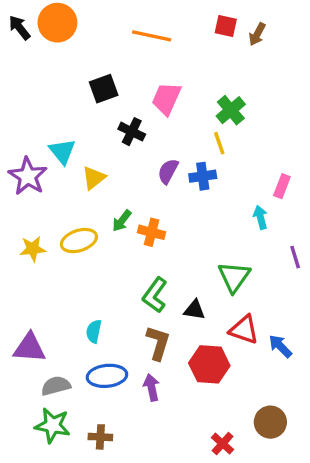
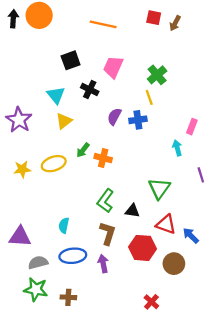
black arrow: (19, 28) -> (13, 19), turned 42
cyan triangle: (62, 151) -> (56, 95), moved
brown circle: (270, 422) -> (174, 264), moved

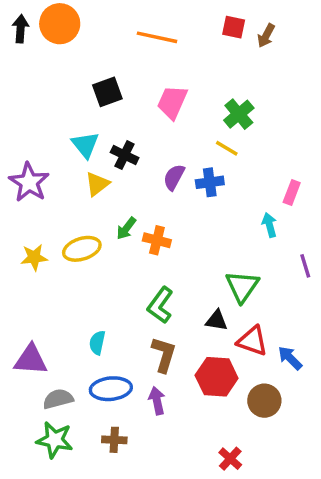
black cross: (90, 90) -> (125, 155), moved
yellow line: (149, 97) -> (227, 148), turned -40
black triangle: (132, 211) -> (217, 320), moved
brown cross: (68, 297) -> (114, 440), moved

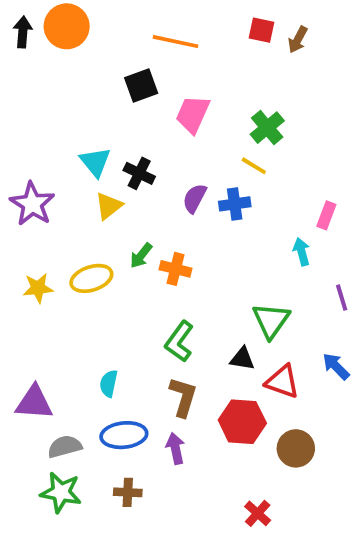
black square: (107, 92) -> (141, 86), moved
blue arrow: (290, 358) -> (336, 366), moved

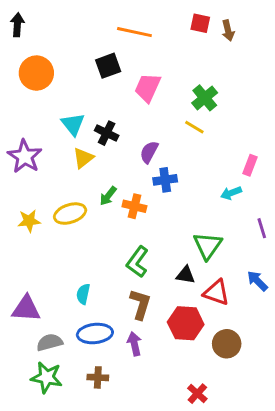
orange circle: (67, 26) -> (36, 73), moved
brown arrow: (298, 40) -> (228, 31), turned -42
blue cross: (235, 204) -> (165, 180), moved
cyan arrow: (302, 252) -> (231, 193), turned -96

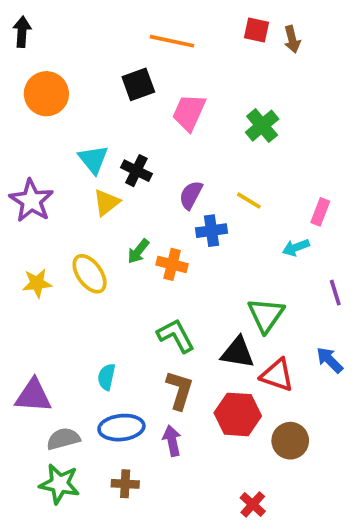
yellow line: (194, 127) -> (249, 201), moved
yellow ellipse: (70, 214) -> (90, 274), turned 72
green L-shape: (137, 262) -> (176, 336), turned 116
black triangle: (186, 275) -> (238, 353), size x1.4

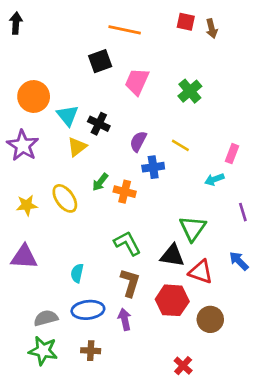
orange circle: (46, 94) -> (34, 97), moved
purple triangle: (33, 396) -> (24, 257), moved

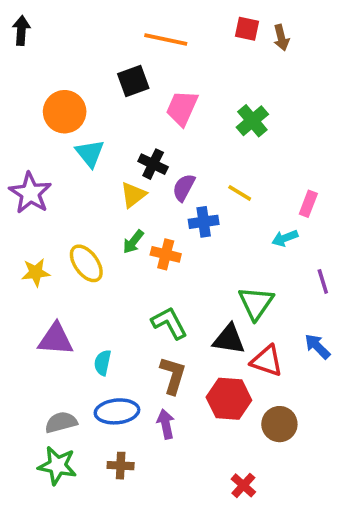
orange circle: (34, 97) -> (65, 112), moved
black cross: (99, 124) -> (153, 164), moved
yellow triangle: (77, 147) -> (133, 195), moved
purple triangle: (24, 257) -> (56, 339), moved

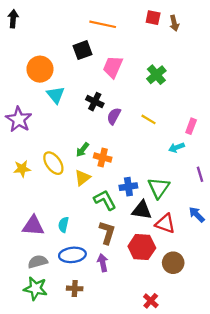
yellow triangle: (133, 195) -> (83, 178), moved
blue cross: (204, 222) -> (128, 187), moved
purple triangle: (56, 339) -> (33, 226), moved

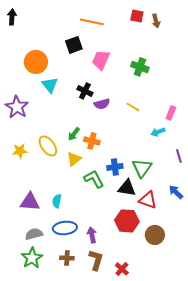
green cross: (156, 75) -> (140, 67), turned -30
purple semicircle: (114, 116) -> (102, 104), turned -133
brown L-shape: (107, 233) -> (96, 260), moved
green star: (35, 288) -> (32, 258), turned 30
red cross: (151, 301) -> (122, 269), moved

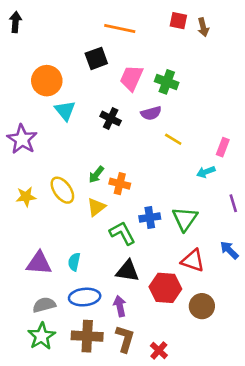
green cross: (140, 67) -> (167, 82), moved
purple semicircle: (102, 104) -> (151, 113), moved
black triangle: (127, 188) -> (128, 271), moved
brown cross: (67, 258) -> (87, 336), size x1.6

